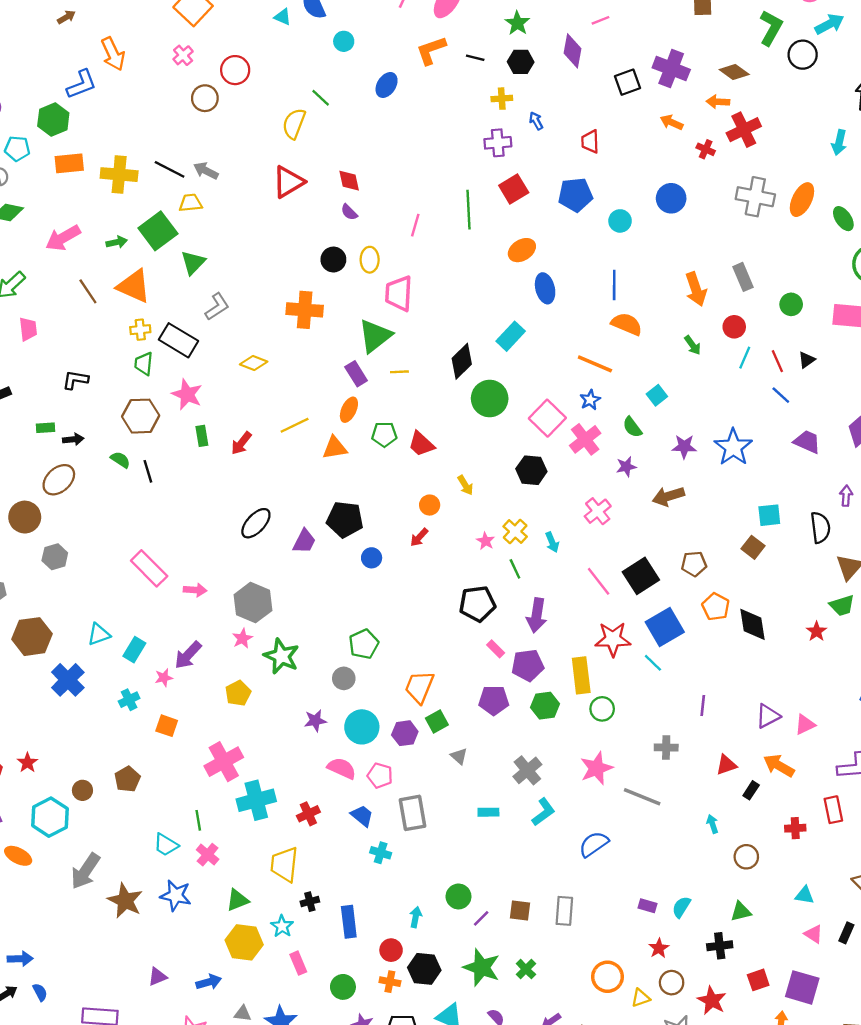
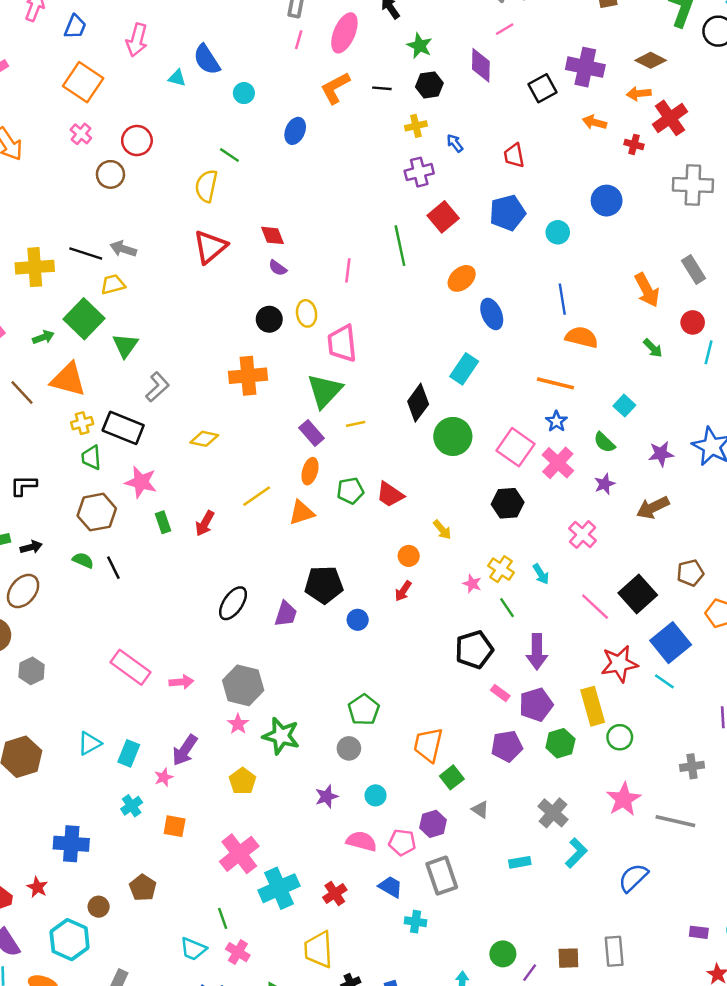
blue cross: (68, 680) -> (71, 844), moved, turned -32
cyan circle: (362, 727) -> (376, 795), size x0.6
purple hexagon: (405, 733) -> (433, 824), moved

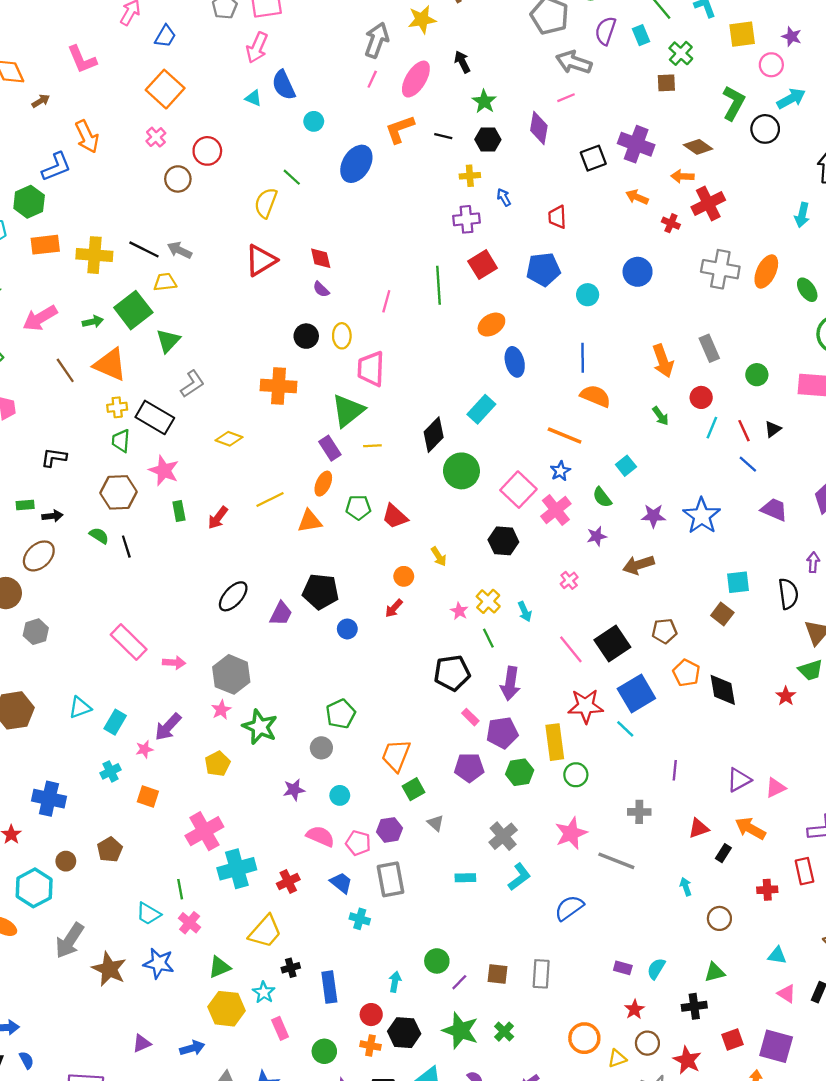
pink arrow: (137, 40) -> (257, 48), moved
blue ellipse: (295, 131) -> (356, 164), size x1.5
pink cross: (583, 535) -> (569, 580), size x0.7
yellow trapezoid: (318, 950) -> (265, 931), turned -144

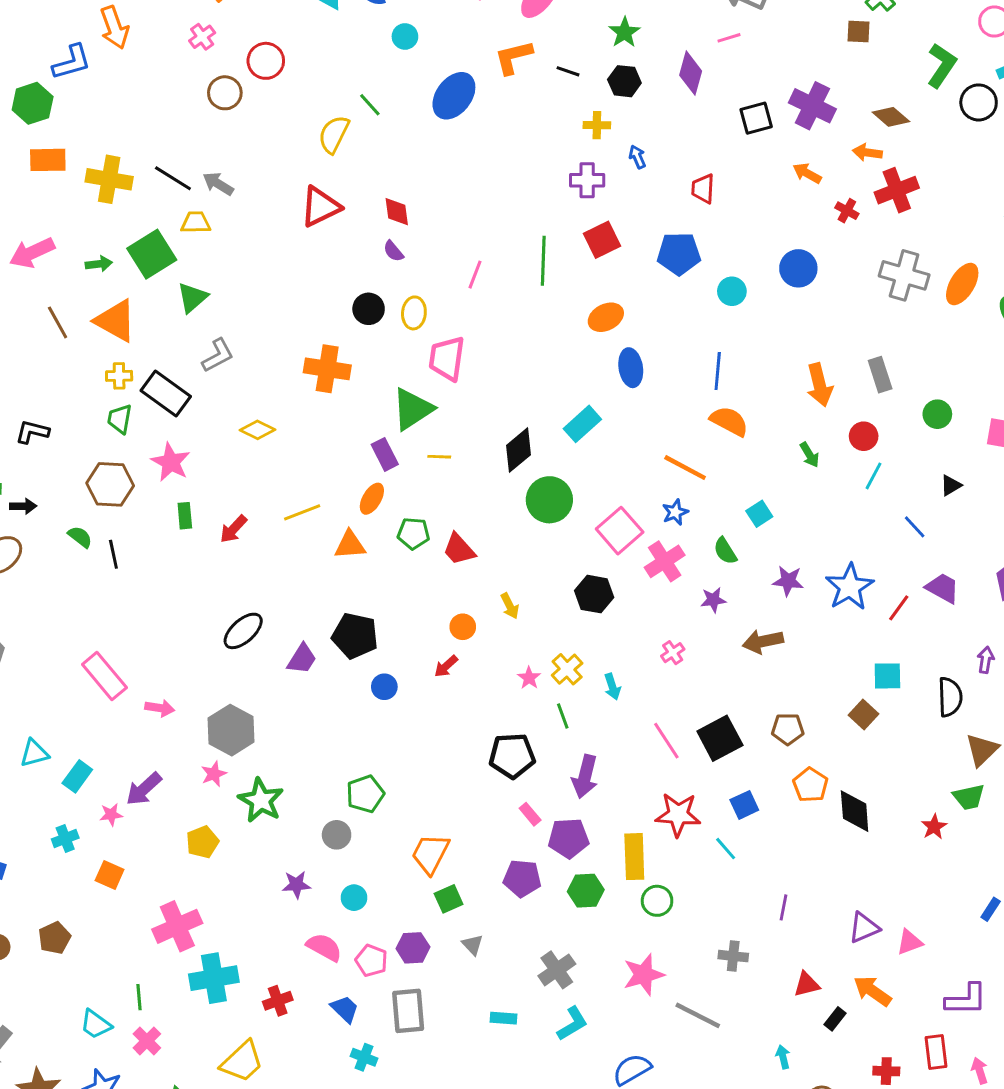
red line: (744, 431) -> (899, 608), moved, turned 55
blue square: (636, 693) -> (744, 805), size x0.6

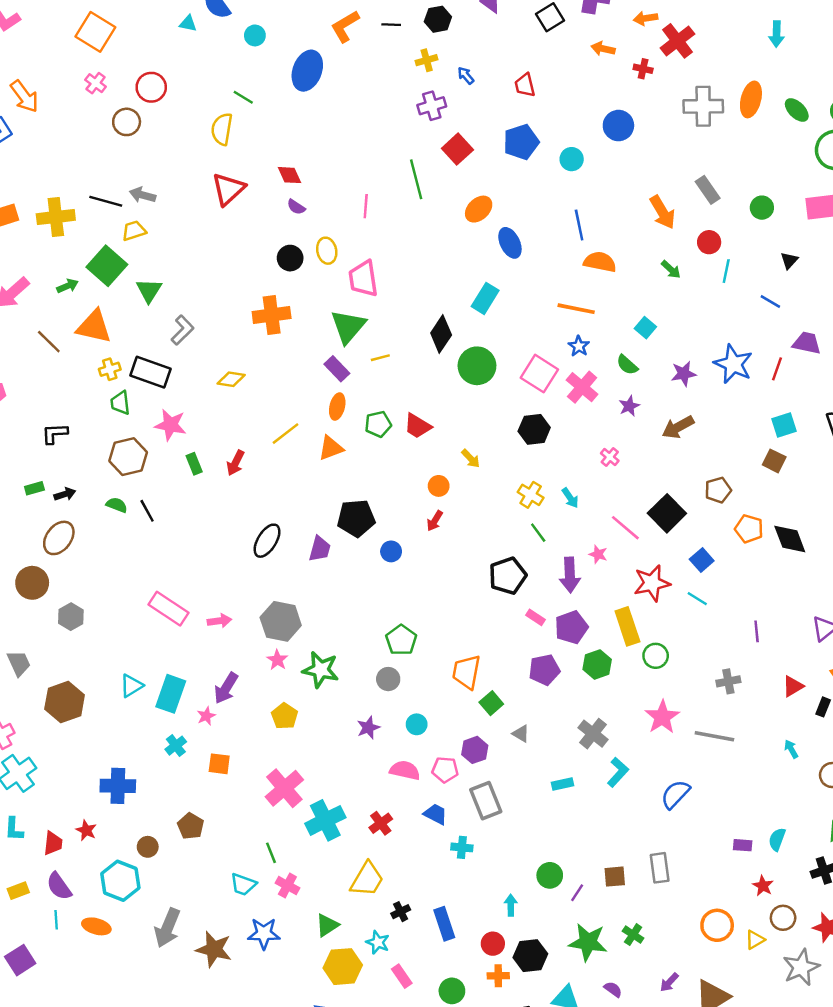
pink star: (529, 678) -> (598, 554), moved
cyan rectangle: (77, 776) -> (171, 694), size x1.4

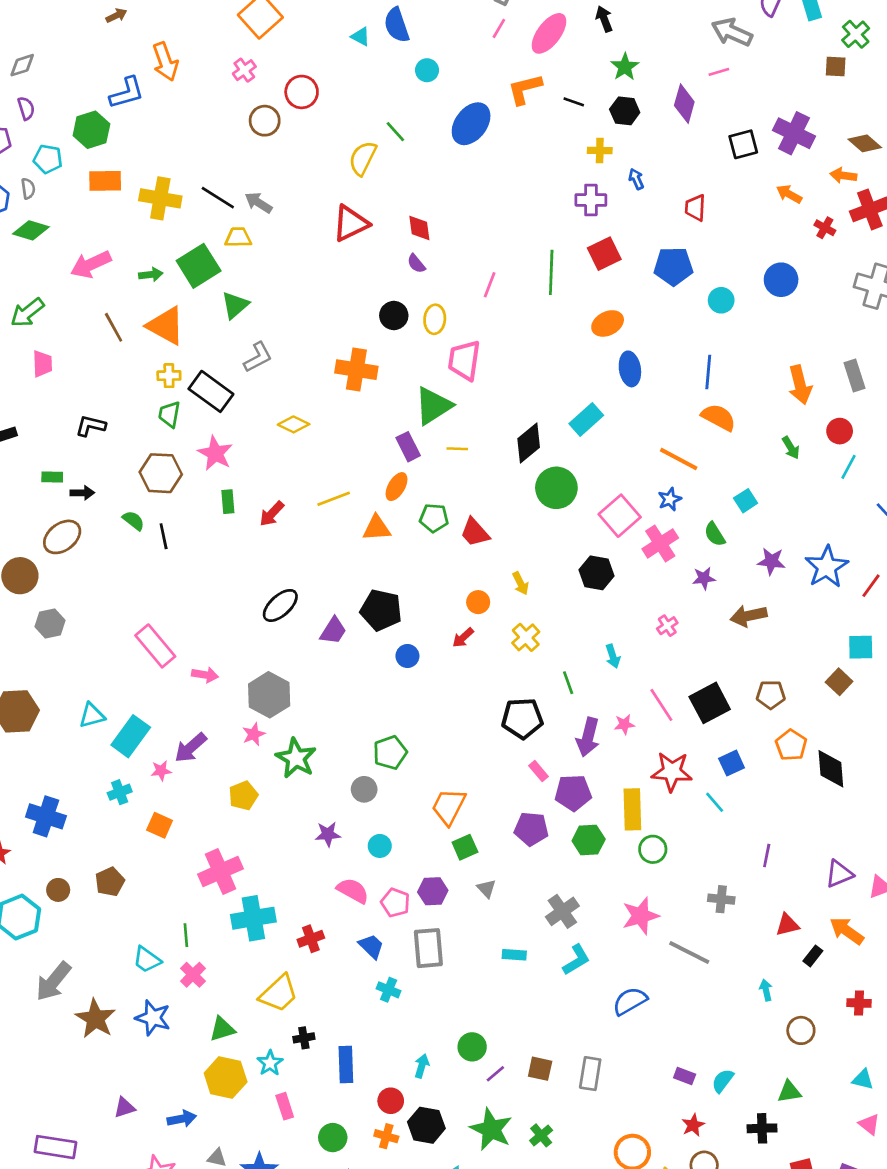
yellow cross: (531, 495) -> (526, 637), moved
pink star: (598, 554) -> (624, 724), turned 30

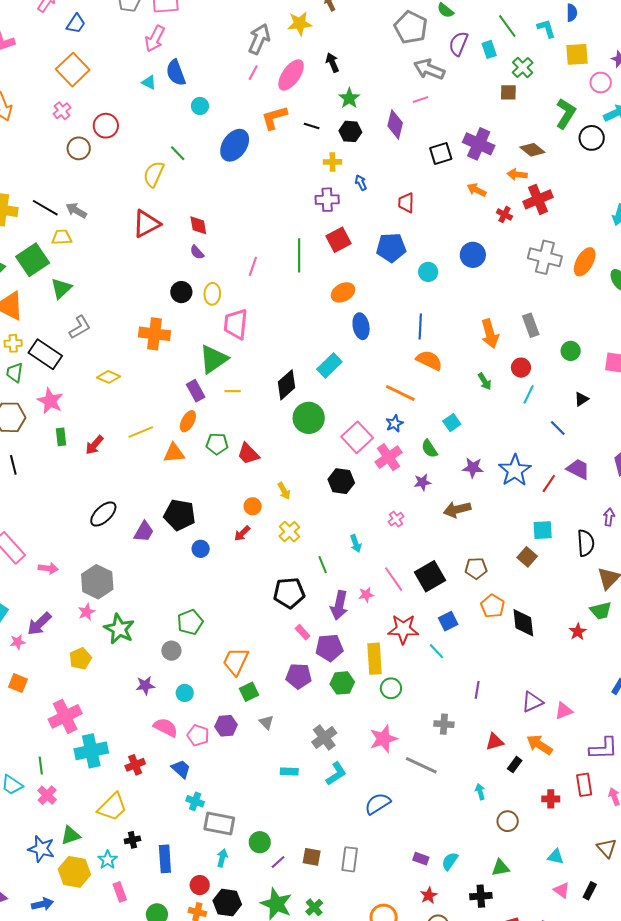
gray rectangle: (428, 948) -> (219, 824), moved, turned -72
blue star: (153, 1018) -> (41, 849), moved

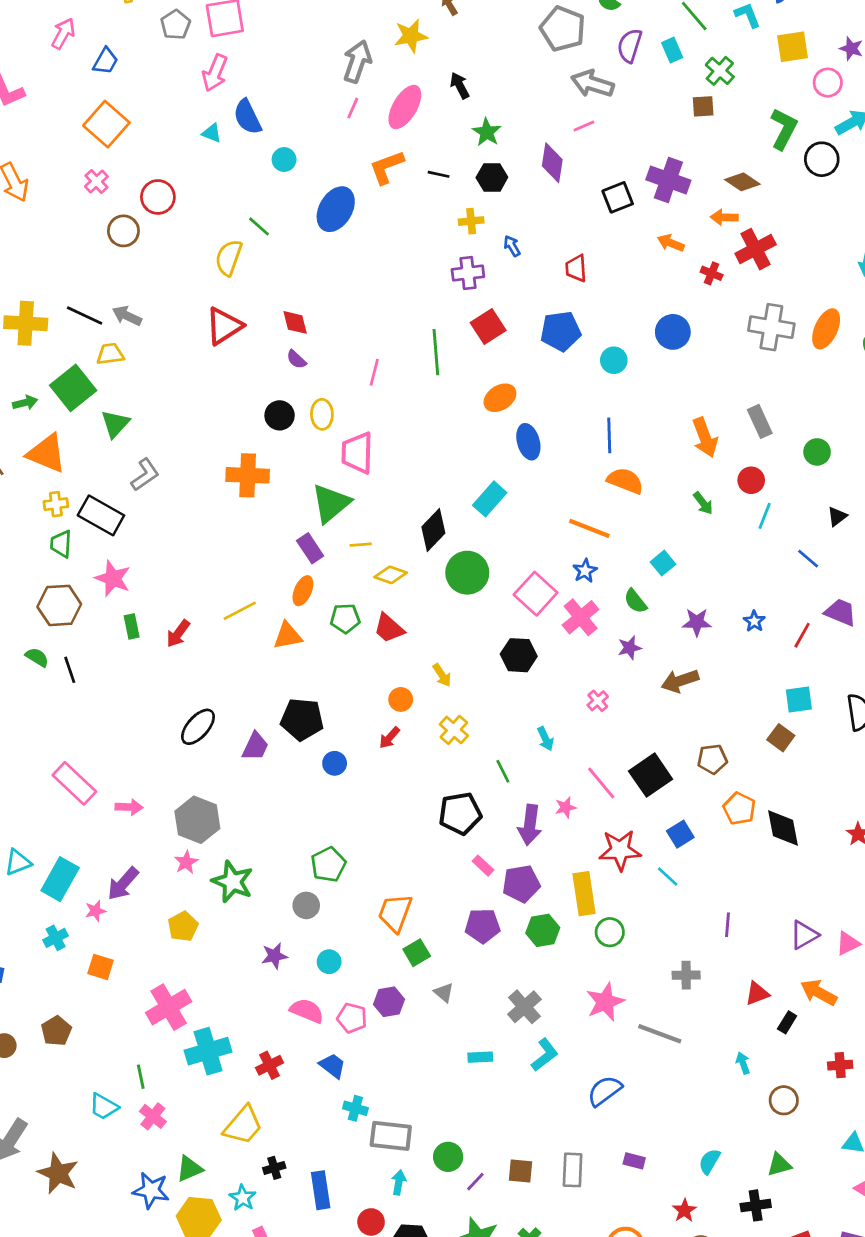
yellow diamond: (109, 377) -> (391, 575), moved
blue star: (515, 470) -> (754, 621), size x0.5
purple rectangle: (421, 859) -> (634, 1161), moved

